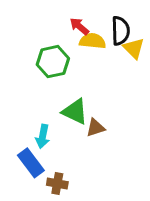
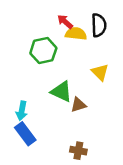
yellow triangle: (134, 48) -> (100, 72), moved
cyan arrow: (43, 136) -> (22, 111), moved
brown cross: (57, 184) -> (78, 151), moved

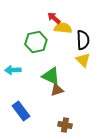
black semicircle: (99, 25) -> (83, 40), moved
brown triangle: (78, 105) -> (57, 90), moved
cyan arrow: (22, 111) -> (13, 70), moved, turned 77

